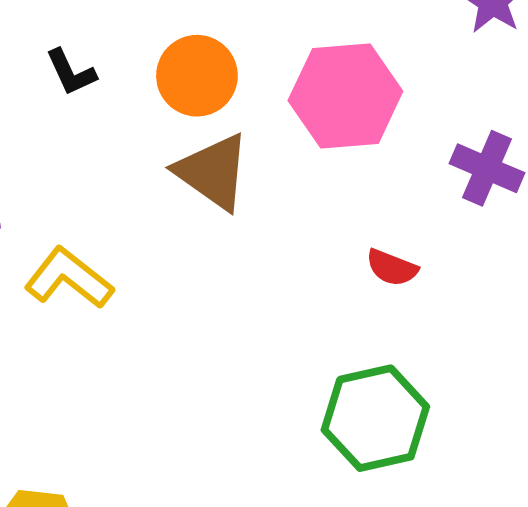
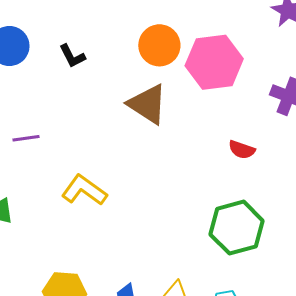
orange circle: (197, 76) -> (159, 45), moved
yellow L-shape: (69, 278) -> (84, 190), moved

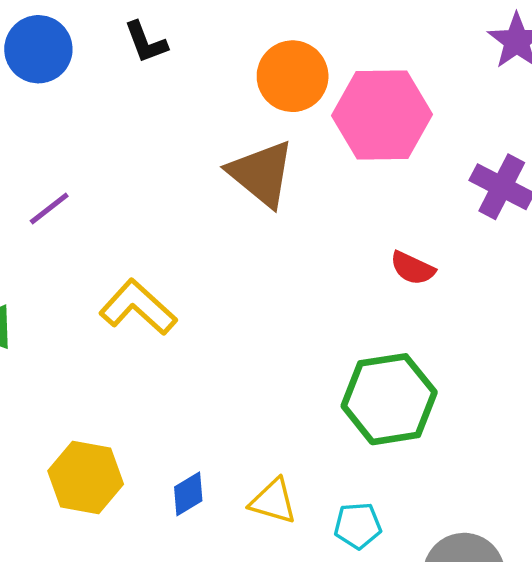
black L-shape: (72, 56) -> (146, 42), moved
purple line: (26, 138) -> (49, 209), turned -36

